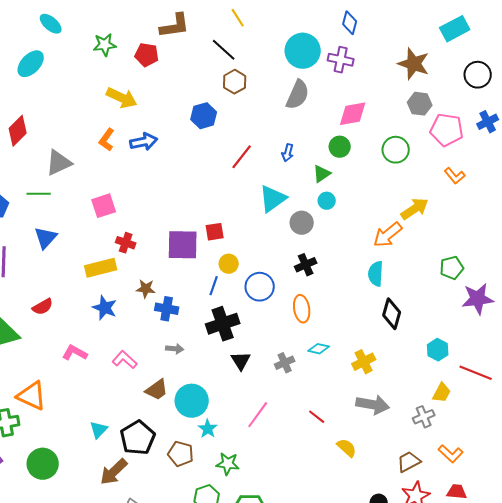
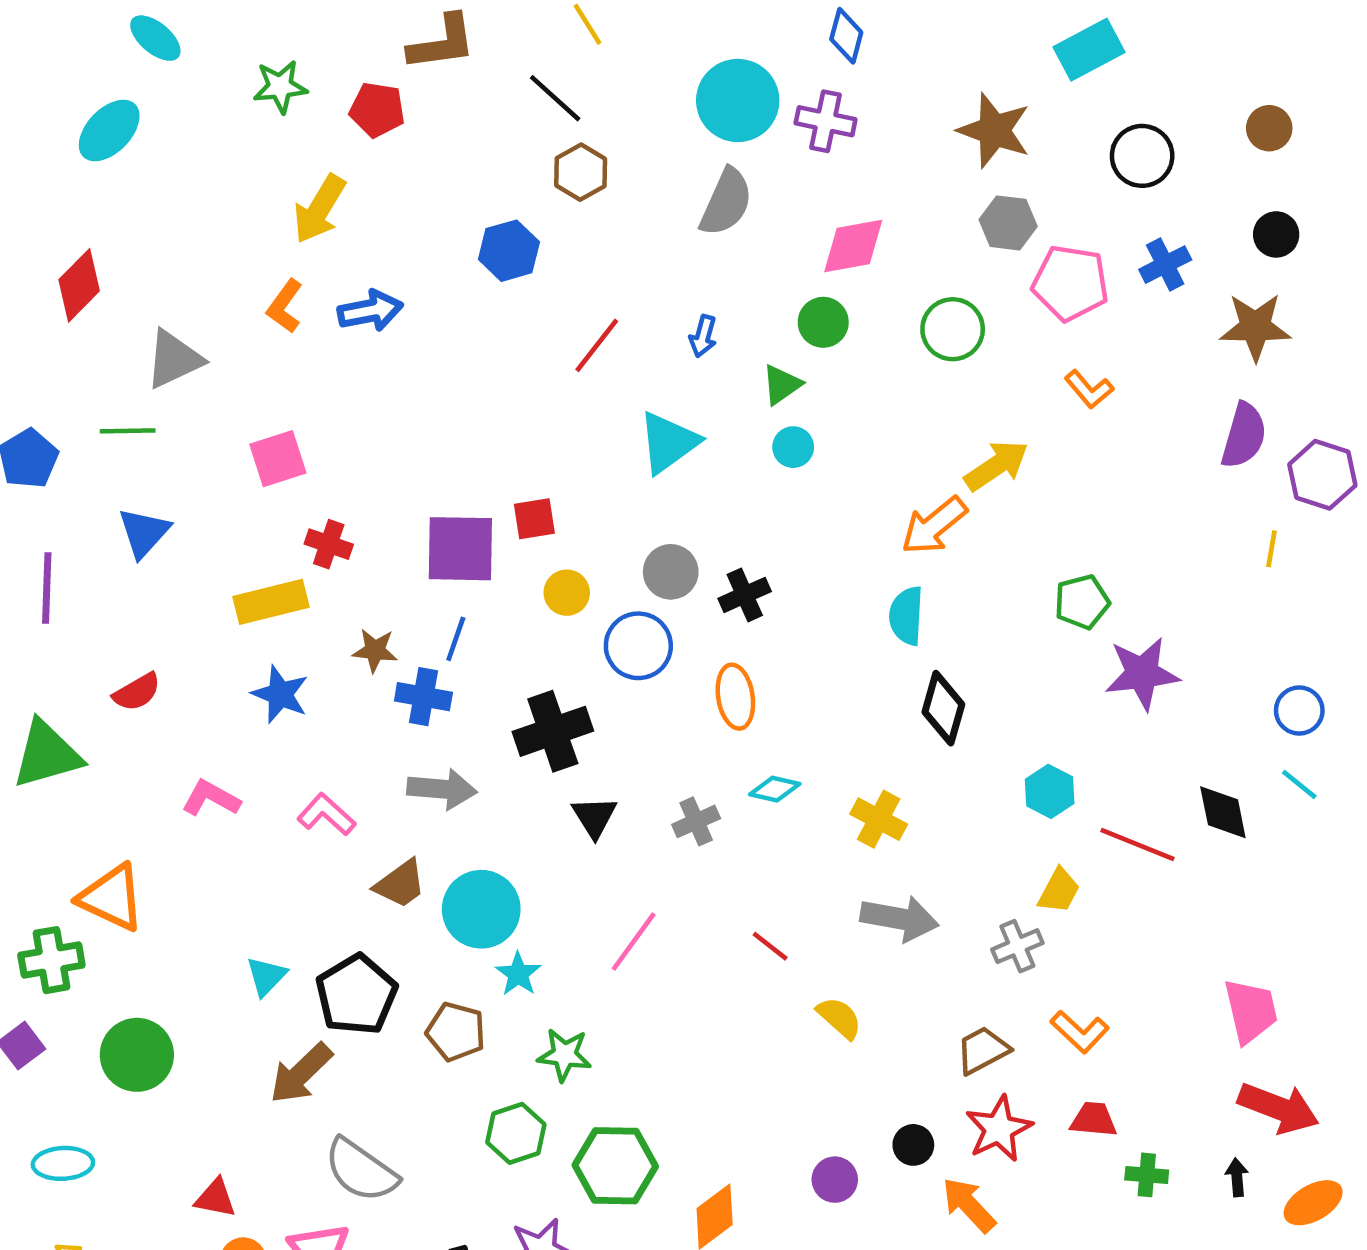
yellow arrow: (122, 98) -> (319, 209), turned 96
gray circle: (302, 223) -> (671, 572), moved
blue line: (214, 286) -> (456, 639), moved
gray arrow: (175, 349) -> (442, 789), size x1.6
yellow cross: (364, 362) -> (879, 819), turned -35

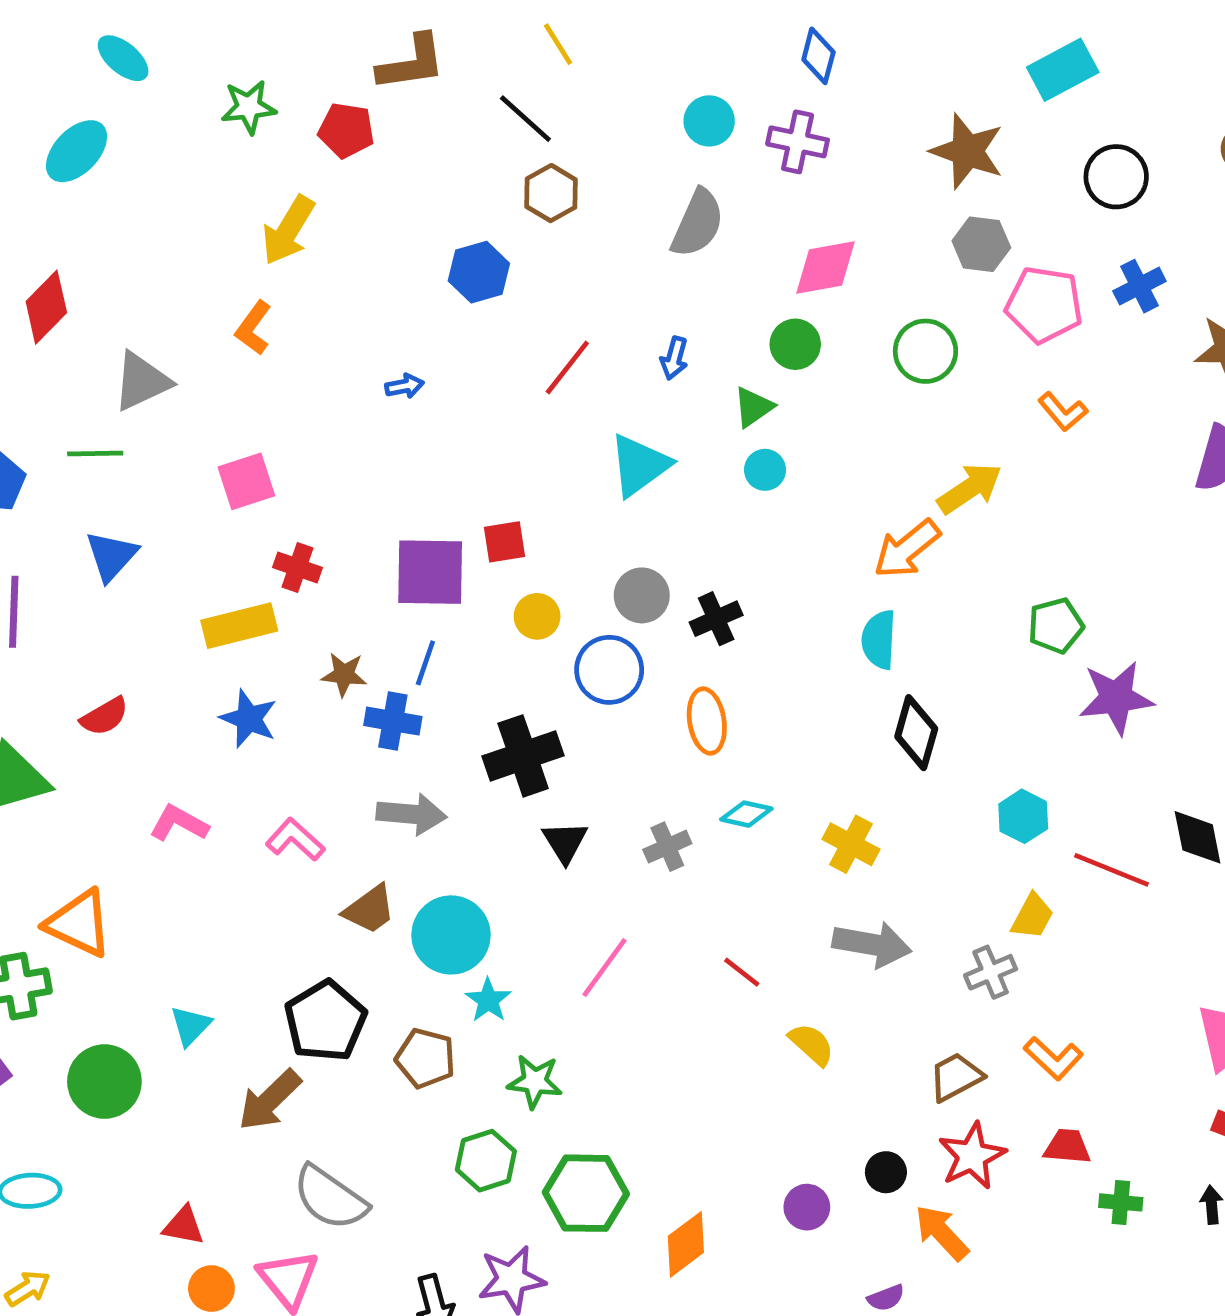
cyan circle: (738, 100) -> (709, 121), size x0.6
blue arrow: (370, 311) -> (404, 386), moved, size x0.6
cyan triangle: (266, 976) -> (191, 1026), moved

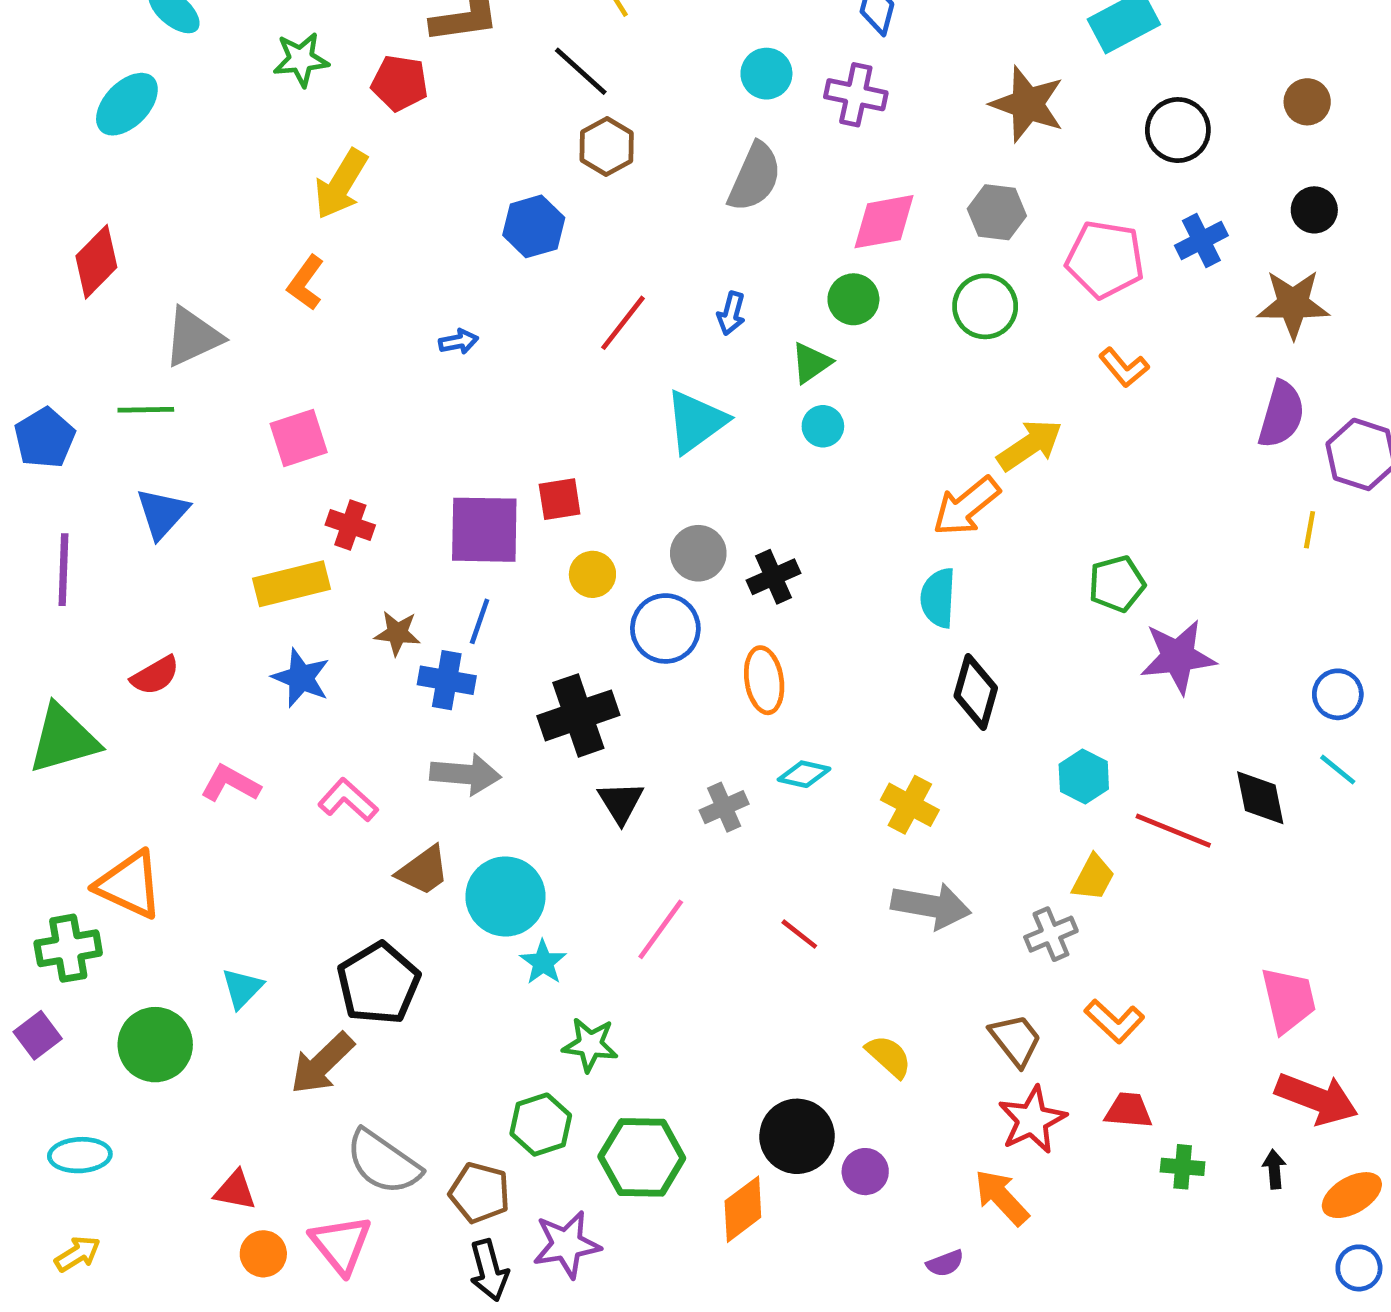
gray hexagon: (981, 244) -> (997, 212), moved
yellow semicircle: (811, 1044) -> (889, 1056), moved
brown pentagon: (425, 1058) -> (480, 1193), moved
brown trapezoid: (956, 1077) -> (1016, 1040), turned 80
black circle: (886, 1172) -> (797, 1136), moved, size x1.8

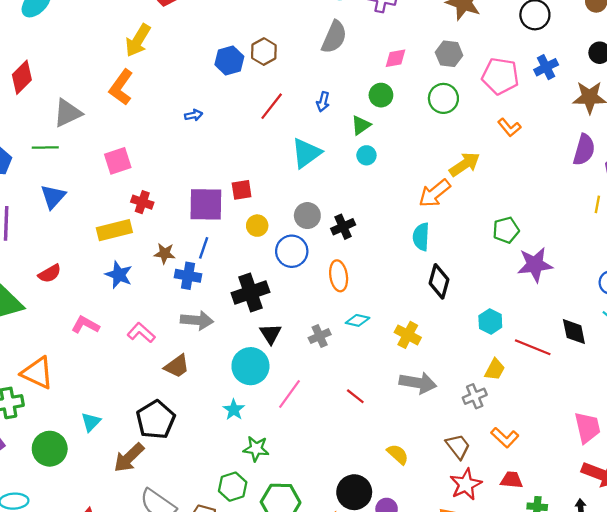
brown hexagon: (607, 146) -> (264, 52), moved
pink diamond: (884, 222) -> (395, 58), size x0.7
orange L-shape: (306, 283) -> (121, 87), size x1.4
cyan circle: (505, 896) -> (250, 366), moved

